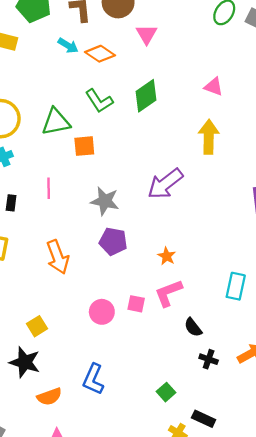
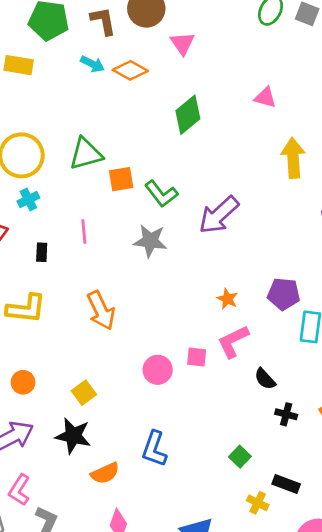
green L-shape: (99, 101) -> (161, 194), moved
yellow arrow: (209, 137) -> (293, 158), moved
purple pentagon: (113, 241) -> (284, 294), moved

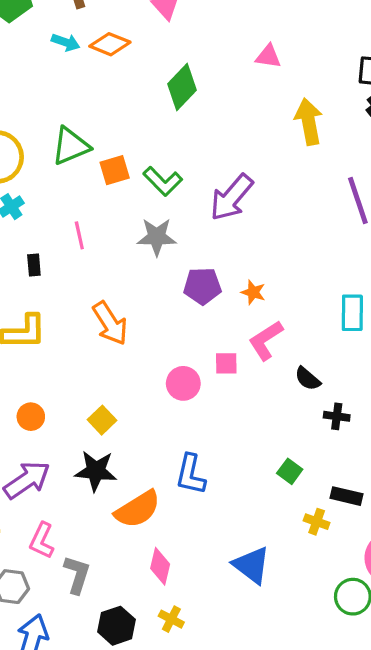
purple pentagon: (284, 294) -> (202, 286), moved
orange semicircle: (105, 473) -> (138, 509), size x1.4

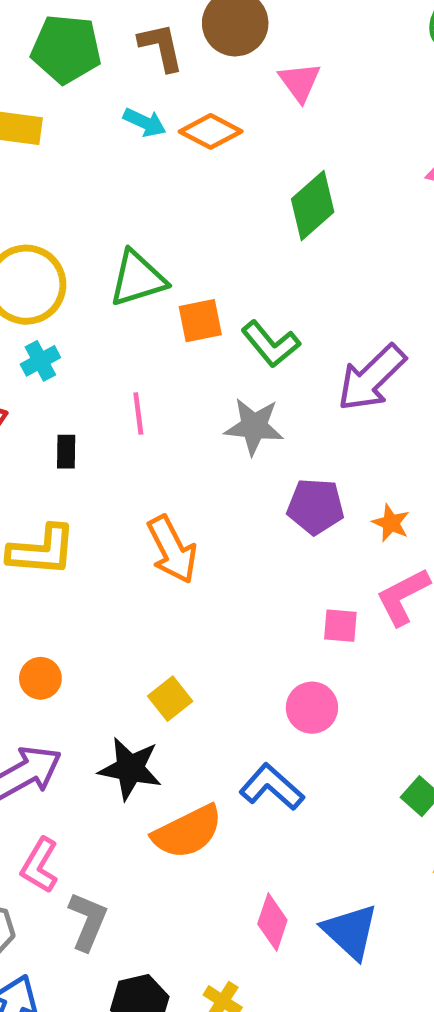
pink circle: (183, 383) -> (312, 708), moved
yellow square: (102, 420) -> (170, 699), moved
blue L-shape: (191, 474) -> (272, 787), turned 114
pink diamond: (160, 566) -> (272, 922), moved

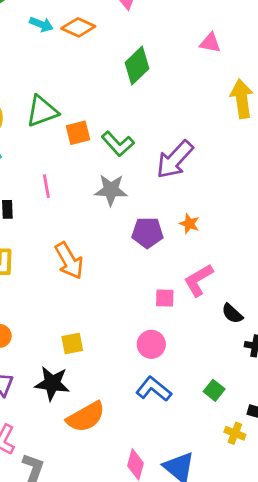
orange star: (391, 523) -> (189, 224), moved
yellow square: (170, 699) -> (72, 343), turned 30
blue L-shape: (272, 787) -> (154, 389), moved

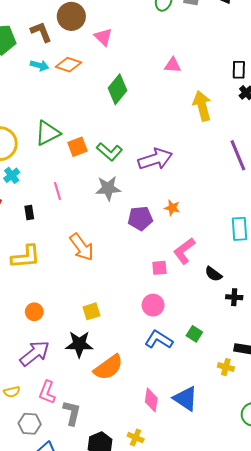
purple arrow: (175, 160) -> (155, 159), turned -144
green square: (214, 390) -> (194, 334), moved

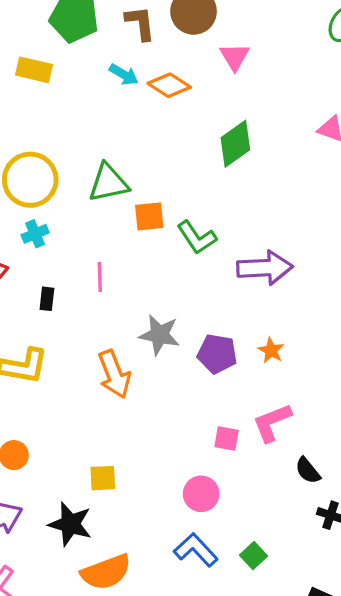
gray star: (108, 188) -> (159, 335), moved

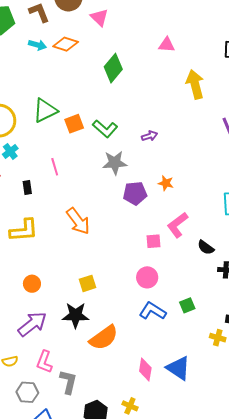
purple arrow: (265, 268) -> (149, 136), size x0.5
gray star: (159, 335) -> (115, 163), moved
green square: (254, 556) -> (187, 305), turned 35

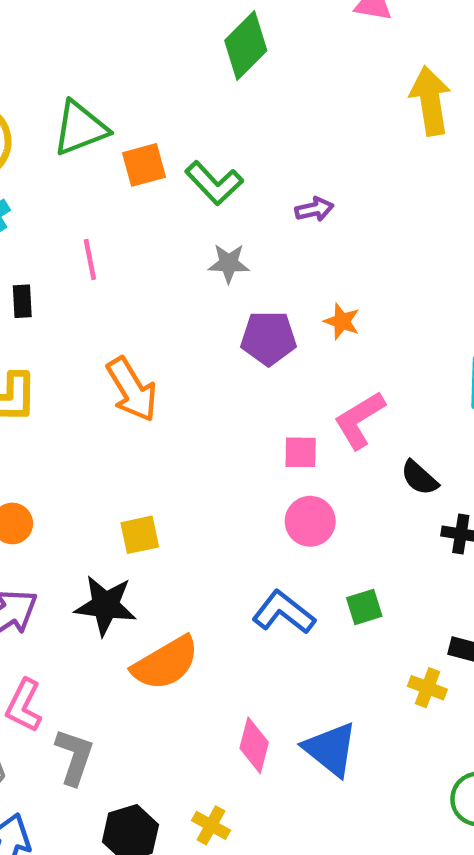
gray star: (115, 163) -> (229, 263), size x0.7
pink circle: (147, 277) -> (310, 521), moved

